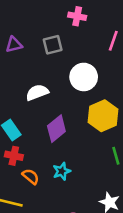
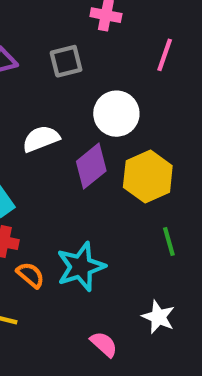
purple diamond: (56, 129) -> (91, 166), moved
cyan star: (62, 171) -> (81, 267), size x1.6

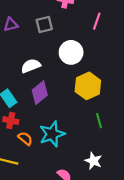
purple diamond: (91, 166) -> (40, 93), moved

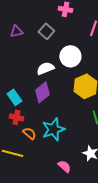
gray square: (44, 24) -> (46, 31), turned -35
white semicircle: (31, 66) -> (45, 68), moved

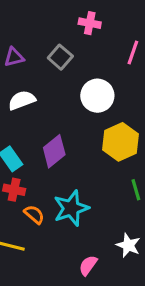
white semicircle: (45, 68) -> (22, 100), moved
pink semicircle: (64, 166) -> (88, 265), turned -96

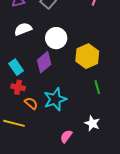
white circle: (97, 96) -> (56, 38), moved

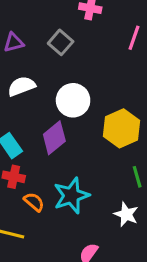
white star: (92, 123) -> (126, 214), moved

